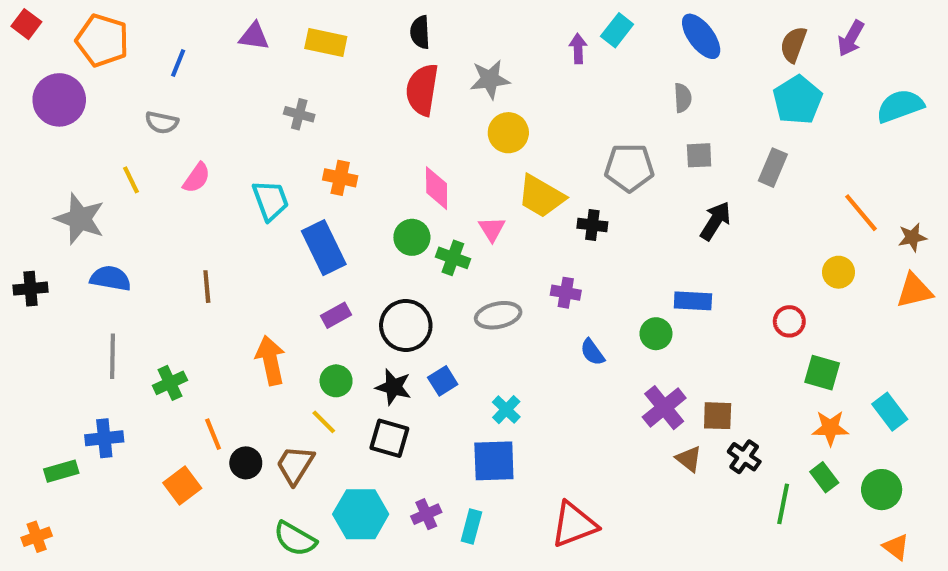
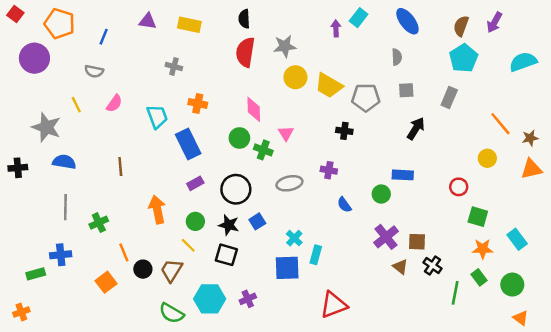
yellow trapezoid: (541, 196) -> (329, 86), moved
cyan rectangle: (471, 526) -> (316, 255), moved

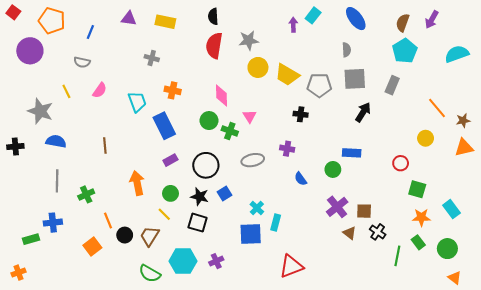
gray square: (406, 90) -> (355, 79), size x1.6

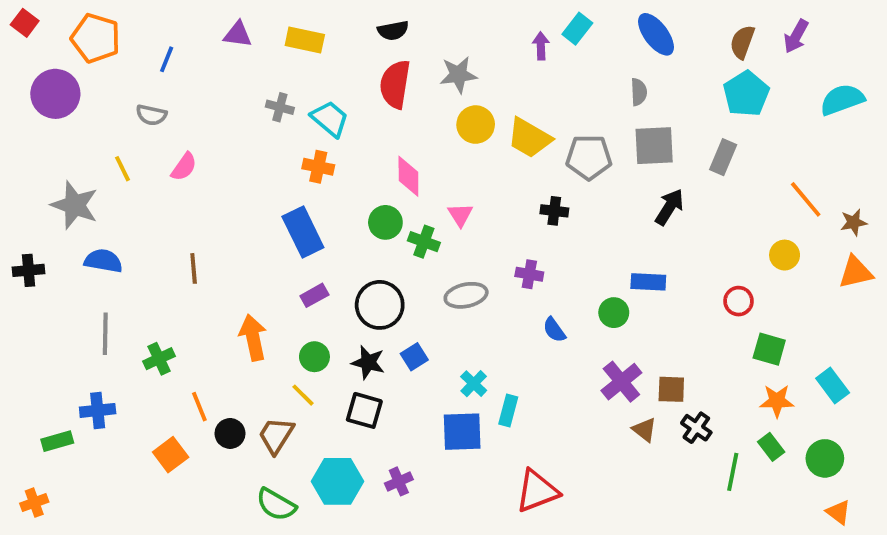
black semicircle: (213, 16) -> (393, 31), turned -98
cyan trapezoid: (137, 102) -> (330, 119), moved, turned -30

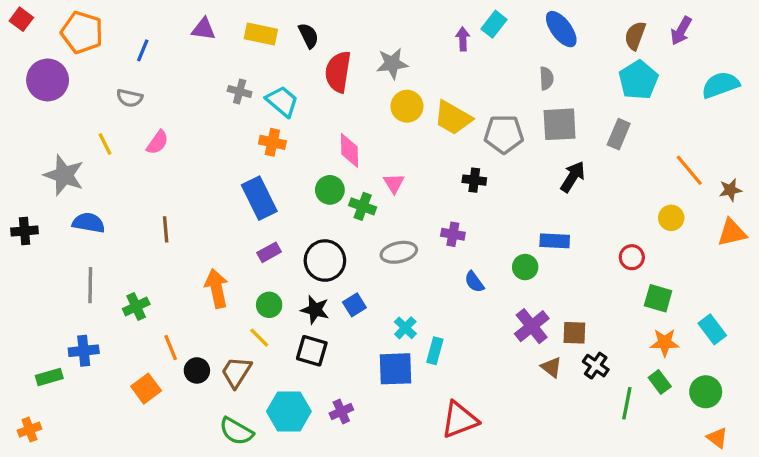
black semicircle: (393, 31) -> (309, 36), moved, turned -105

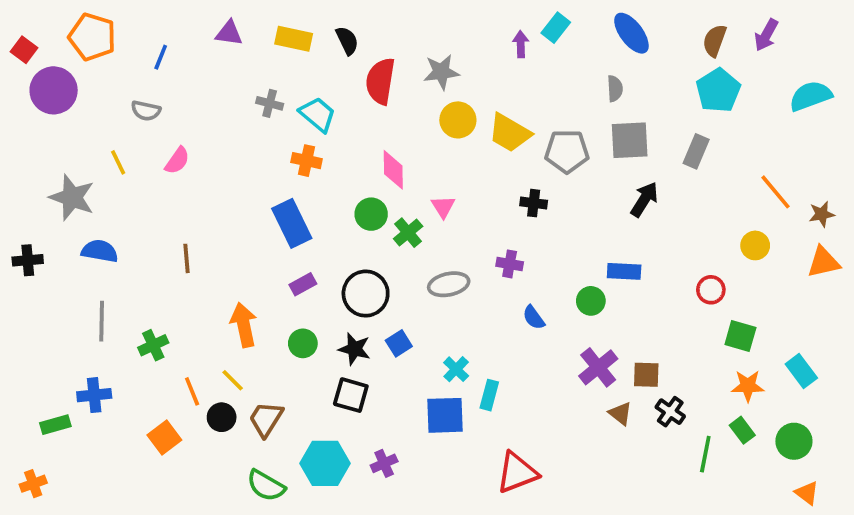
red square: (21, 19) -> (24, 50), moved
green cross: (363, 206) -> (408, 233), turned 30
yellow line: (259, 338) -> (233, 380), moved

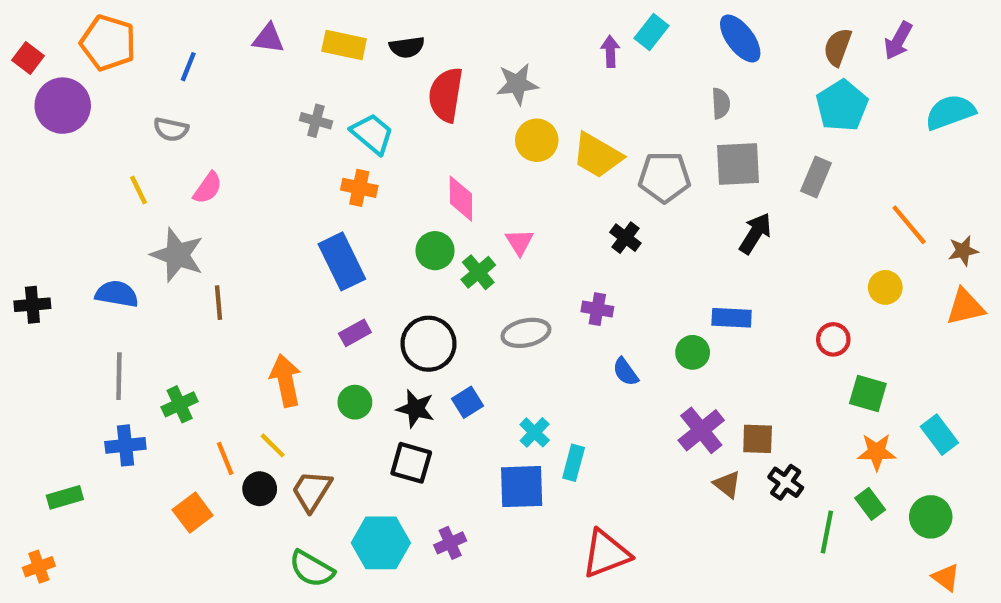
black semicircle: (347, 41) -> (407, 47), turned 108
gray star: (72, 197) -> (177, 255), moved
black cross: (534, 203) -> (625, 238), turned 30
blue cross: (94, 395) -> (125, 445), moved

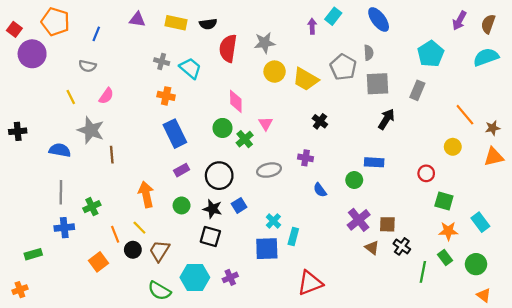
brown semicircle: (838, 47) -> (488, 24), moved
gray pentagon: (664, 177) -> (343, 67), moved, turned 30
orange cross: (359, 188) -> (166, 96), moved
black cross: (32, 305) -> (18, 131), moved

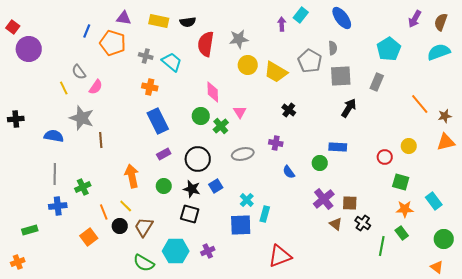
orange pentagon: (55, 22) -> (113, 43), moved
gray semicircle: (87, 66) -> (79, 72), moved, turned 42
yellow circle: (453, 147) -> (409, 146), moved
green circle: (476, 264) -> (444, 239), moved

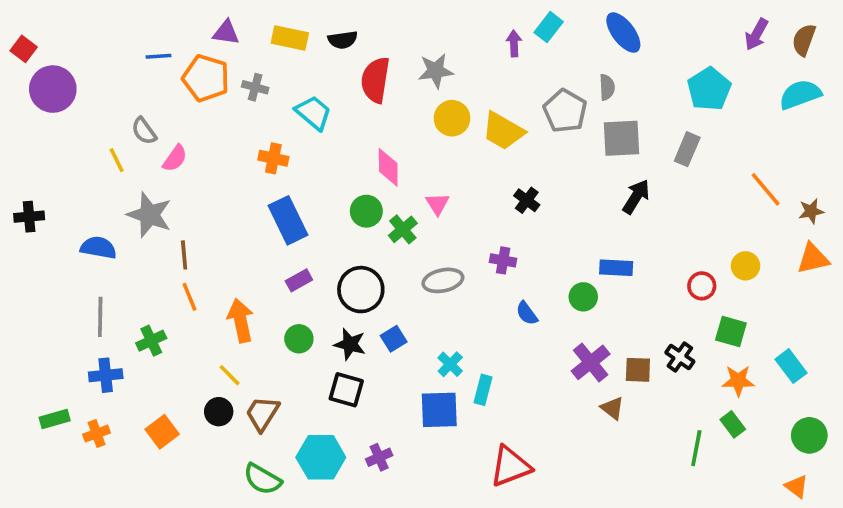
blue line: (87, 31) -> (159, 56), turned 64
gray cross: (146, 56) -> (255, 87), moved
orange line: (104, 212) -> (190, 297), moved
black cross: (363, 223) -> (680, 357), moved
orange cross: (18, 262) -> (97, 434), moved

